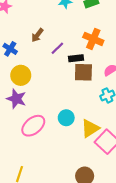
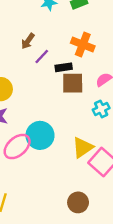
brown arrow: (37, 35) -> (28, 41), moved
cyan circle: (66, 118) -> (40, 135), moved, size x1.5

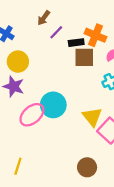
orange cross: (83, 44) -> (95, 35), moved
yellow triangle: (83, 147) -> (92, 117), turned -35

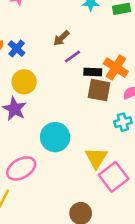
pink ellipse: (32, 115) -> (21, 168), moved

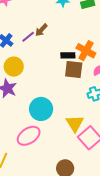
purple line: (73, 57) -> (28, 37), moved
pink ellipse: (21, 168) -> (29, 136), moved

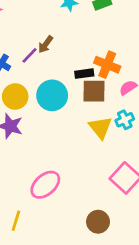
cyan circle: (41, 109) -> (52, 95), moved
yellow triangle: (75, 124) -> (100, 128), moved

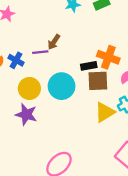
purple line: (30, 55) -> (40, 52), turned 42
yellow triangle: (100, 128) -> (105, 112), turned 40

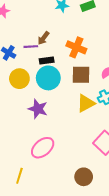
orange cross: (108, 57) -> (76, 47), moved
black rectangle: (89, 66) -> (47, 61), moved
purple star: (26, 114) -> (38, 109), moved

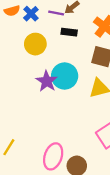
cyan circle: (48, 78) -> (65, 76), moved
pink ellipse: (43, 148) -> (53, 156), moved, turned -45

